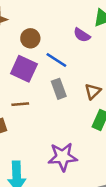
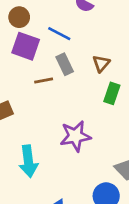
brown circle: (30, 38) -> (19, 17), moved
brown line: (20, 104) -> (44, 80), moved

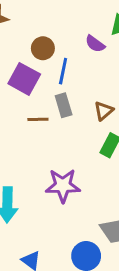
brown circle: (19, 17) -> (43, 48), moved
blue line: (59, 34) -> (63, 71), turned 65

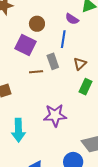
blue line: (63, 71) -> (63, 39), moved

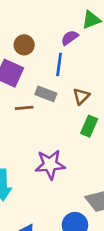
purple semicircle: (72, 19) -> (70, 38), turned 112
gray rectangle: (53, 61) -> (46, 94), turned -49

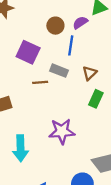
brown circle: (24, 45) -> (55, 26), moved

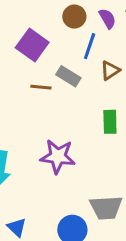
purple semicircle: (80, 23) -> (107, 18), turned 84
brown triangle: (89, 73) -> (110, 70), moved
green rectangle: (96, 99) -> (110, 122), turned -36

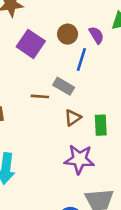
purple square: (32, 45) -> (31, 44), moved
brown triangle: (110, 70) -> (73, 118), moved
purple star: (58, 156) -> (79, 159), moved

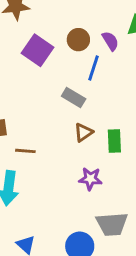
brown line: (40, 96) -> (25, 151), moved
purple star: (79, 159) -> (90, 179), size x0.7

